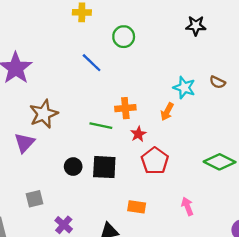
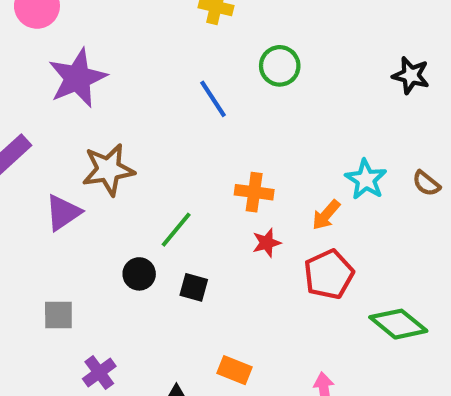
green line: (101, 126) -> (176, 230), moved, turned -75
red pentagon: (155, 161) -> (329, 274), moved
black square: (104, 167) -> (194, 287), size x0.6

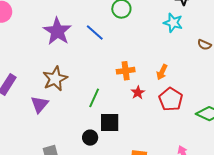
purple star: (77, 78) -> (57, 31), moved
cyan star: (366, 179) -> (173, 23), moved
black circle: (139, 274) -> (90, 138), moved
black square: (194, 287) -> (110, 123), size x1.5

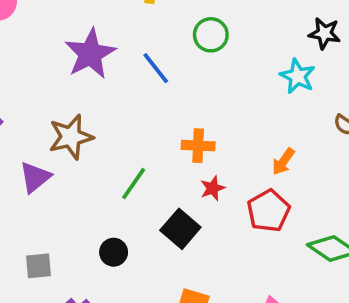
orange arrow: (162, 72) -> (283, 162), moved
black square: (110, 123) -> (180, 229), moved, turned 30

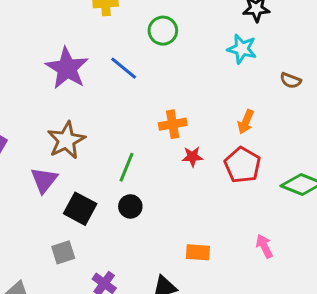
red star: (213, 188) -> (192, 157), turned 30
black square: (180, 229) -> (80, 209), moved
black circle: (114, 252) -> (130, 206), moved

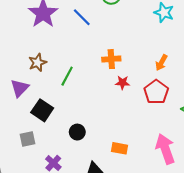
brown star: (66, 140) -> (37, 63), size x0.7
green line: (127, 167) -> (67, 76), moved
black circle: (130, 206) -> (77, 132), moved
pink arrow: (264, 246) -> (165, 149), size x1.8

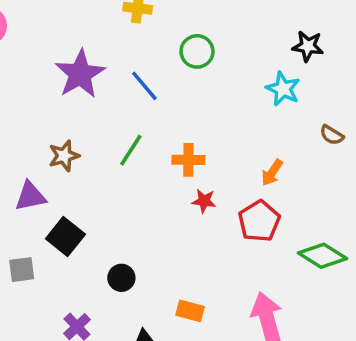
green line: (67, 76) -> (131, 150), moved
purple triangle: (20, 88) -> (30, 196), turned 30
gray square: (27, 139) -> (22, 270), moved

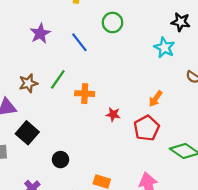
purple star: (80, 74) -> (40, 33), size x0.7
green line: (131, 150) -> (58, 79), moved
orange cross: (188, 160) -> (85, 94), moved

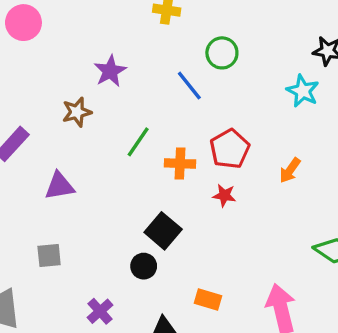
blue line: (79, 42) -> (189, 86), moved
brown star: (28, 83) -> (77, 112), moved
red pentagon: (146, 128) -> (230, 149), moved
black square: (27, 133) -> (163, 231), moved

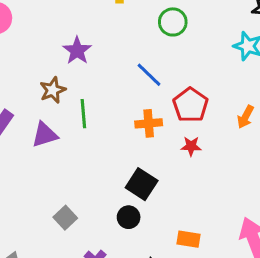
blue line: (189, 86) -> (149, 75), moved
green line: (138, 142) -> (83, 114), moved, turned -32
purple triangle: (59, 186) -> (45, 135), moved
gray square: (49, 255) -> (65, 218), moved, turned -30

